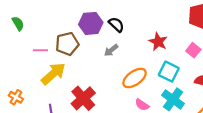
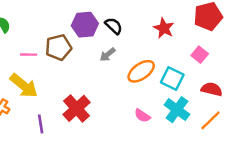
red star: (158, 42) -> (164, 28), moved
yellow arrow: (53, 74) -> (24, 86), moved, turned 80
orange ellipse: (135, 78) -> (141, 71), moved

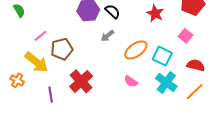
brown pentagon: (59, 47) -> (62, 49), moved
pink line: (29, 55) -> (40, 36), turned -40
pink semicircle: (142, 116) -> (131, 81), moved

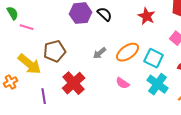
pink line: (40, 36) -> (27, 27), moved, turned 56
gray arrow: (107, 36) -> (100, 53), moved
orange cross: (17, 80) -> (11, 82), turned 32

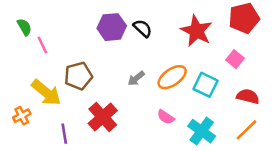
red star: (147, 16) -> (196, 31), size x1.4
pink line: (27, 27) -> (42, 45), turned 48
cyan cross: (158, 84) -> (202, 131), moved

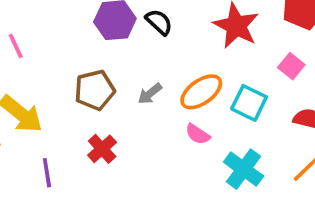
brown pentagon: (78, 76) -> (95, 90), moved
red cross: (103, 117) -> (102, 149), size x0.7
pink semicircle: (166, 117) -> (198, 134), moved

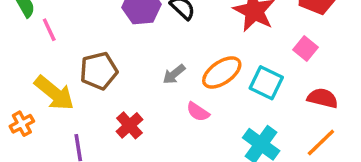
brown pentagon: (95, 90) -> (99, 71), moved
pink semicircle: (198, 134) -> (198, 112), moved

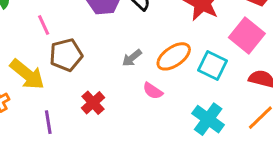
pink line: (49, 30) -> (44, 25), moved
pink square: (306, 49) -> (247, 36), size x1.6

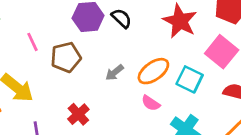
brown pentagon: (66, 55) -> (66, 57), moved
pink semicircle: (153, 91) -> (151, 103), moved

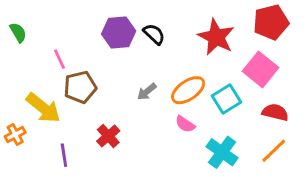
brown pentagon: (66, 57) -> (80, 87), moved
cyan square: (190, 79) -> (227, 99), turned 32

